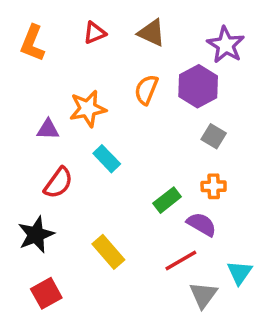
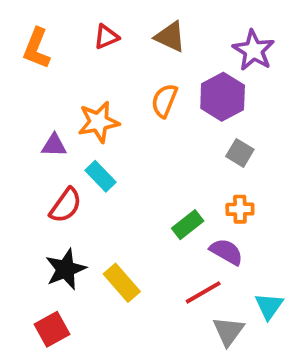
cyan rectangle: (107, 159) -> (100, 176), moved
black star: (36, 235) -> (66, 269), moved

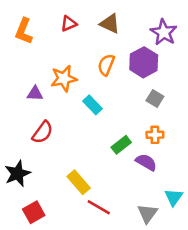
cyan rectangle: (100, 176) -> (92, 105), moved
black star: (66, 269) -> (17, 174), moved
red line: (203, 292) -> (99, 207), moved, turned 60

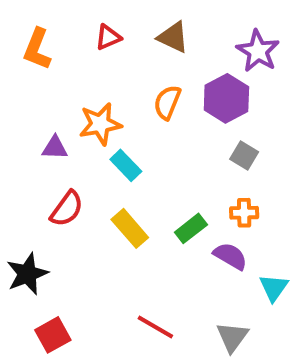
cyan rectangle: (92, 105) -> (126, 165), moved
yellow rectangle: (79, 182) -> (130, 228), moved
cyan triangle: (174, 197) -> (274, 288), moved

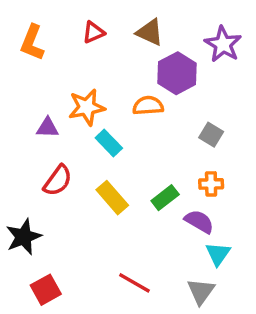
purple hexagon: (226, 98) -> (177, 73), moved
orange semicircle: (167, 102) -> (148, 106), moved, turned 64
cyan triangle: (274, 288) -> (218, 254), moved

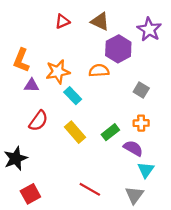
orange L-shape: (32, 43) -> (21, 60), moved

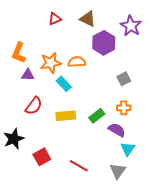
orange semicircle: (99, 71) -> (77, 62), moved
gray square: (141, 90) -> (124, 79), turned 32
yellow rectangle: (75, 132) -> (66, 116), turned -54
red square: (30, 194) -> (42, 157), moved

